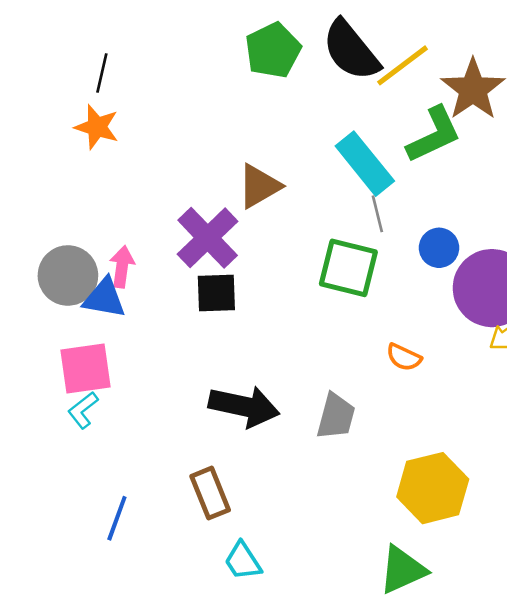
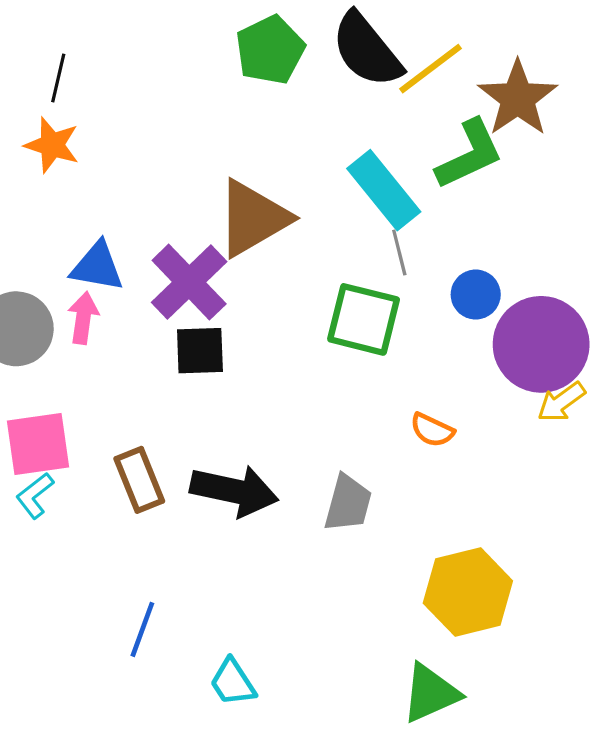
brown triangle: (259, 186) -> (253, 218), size x1.4
blue triangle: (104, 298) -> (97, 266), moved
brown rectangle: (210, 493) -> (139, 480), moved
blue line: (117, 518) -> (142, 629), moved

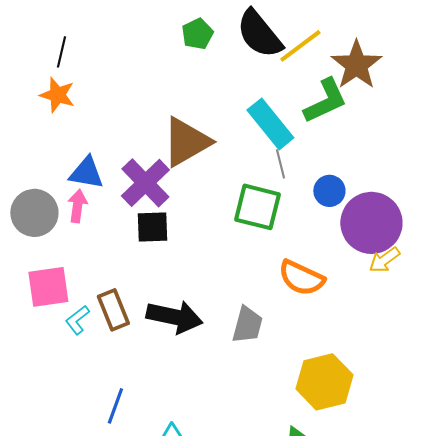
green pentagon: (270, 50) -> (197, 34), size x0.7
orange semicircle: (432, 430) -> (301, 278), size x1.6
cyan L-shape: (35, 495) -> (77, 320), moved

